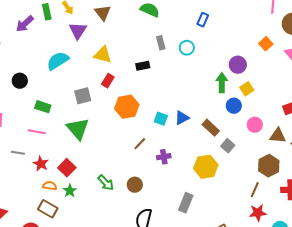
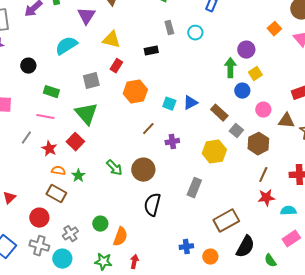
gray line: (18, 153) -> (26, 138), turned -64
brown hexagon: (269, 166) -> (258, 144), moved
red square: (67, 168) -> (75, 142), moved
brown circle: (135, 185) -> (143, 170), size x1.5

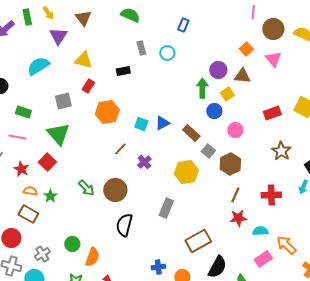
brown triangle: (286, 121) -> (242, 76), moved
purple cross: (172, 142) -> (144, 162), turned -32

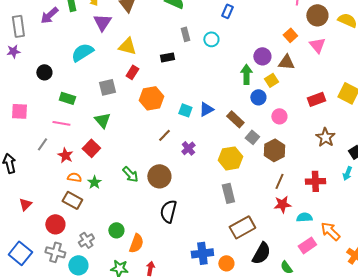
green triangle: (58, 134) -> (102, 120), size x0.7
gray rectangle: (166, 208) -> (228, 193), moved, turned -36
blue cross: (158, 267) -> (202, 253), size x1.5

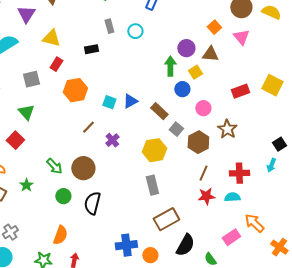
brown star: (325, 137) -> (227, 129), moved
green star: (94, 182) -> (26, 185), moved
cyan semicircle: (304, 217) -> (232, 197), moved
green circle: (116, 230) -> (63, 196), moved

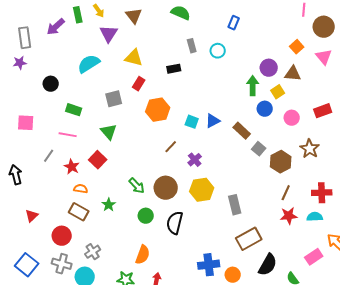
pink circle: (203, 108) -> (292, 118), moved
yellow hexagon: (154, 150) -> (202, 190), moved

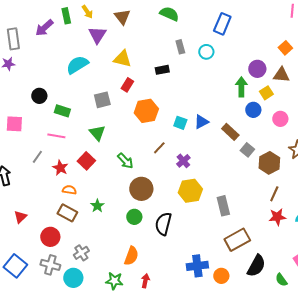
blue rectangle: (234, 23) -> (222, 24), size x1.5
black circle: (51, 84) -> (39, 96), moved
green arrow: (137, 186) -> (125, 161), moved
brown circle: (166, 188) -> (141, 189), moved

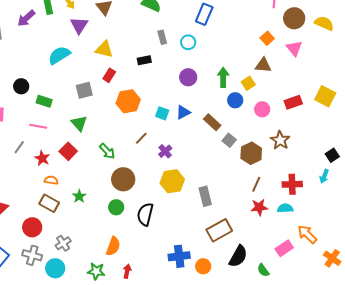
purple circle: (257, 69) -> (188, 77), moved

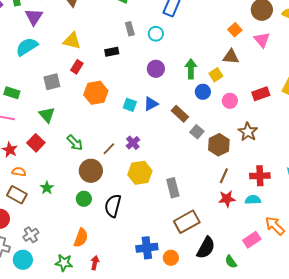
purple triangle: (79, 25) -> (34, 17), moved
brown line: (141, 138) -> (109, 149), moved

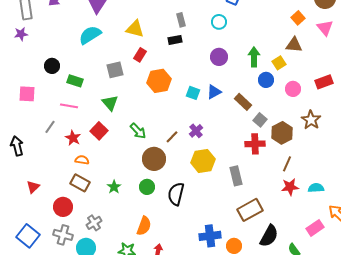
gray rectangle: (130, 29) -> (181, 20), moved
red cross: (260, 176) -> (255, 144), moved
green star: (47, 188) -> (114, 187), moved

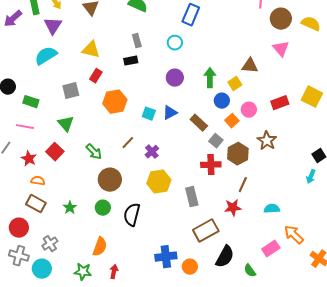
orange square: (298, 18) -> (232, 121), moved
brown line: (172, 137) -> (128, 143), moved
red star: (290, 187) -> (233, 208), moved

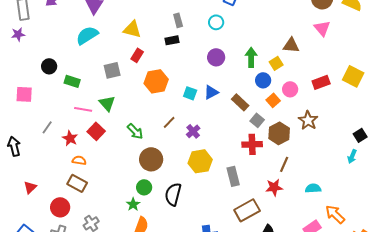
pink line: (25, 127) -> (83, 109), moved
green star: (70, 208) -> (133, 204), moved

